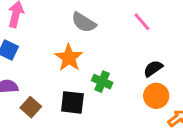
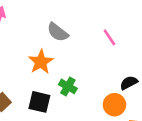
black semicircle: (153, 68) -> (129, 83), moved

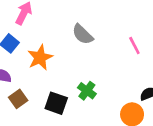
orange star: (41, 62) -> (40, 58), moved

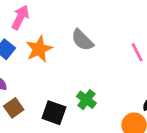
orange star: (40, 58) -> (39, 49), moved

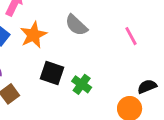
black square: (54, 113) -> (52, 73), moved

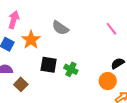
pink line: (131, 36) -> (111, 29), moved

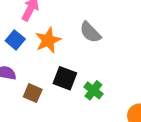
brown square: (21, 84) -> (33, 93), moved, turned -32

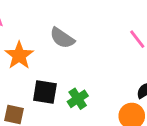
green cross: (93, 90) -> (78, 99), turned 30

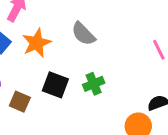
green cross: (78, 99) -> (94, 84), moved

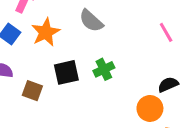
black square: (55, 85) -> (66, 72), turned -30

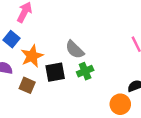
gray semicircle: (91, 21) -> (75, 50), moved
orange star: (46, 32) -> (32, 56), moved

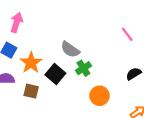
black square: (55, 72) -> (55, 74), turned -30
orange circle: (120, 104) -> (100, 96), moved

